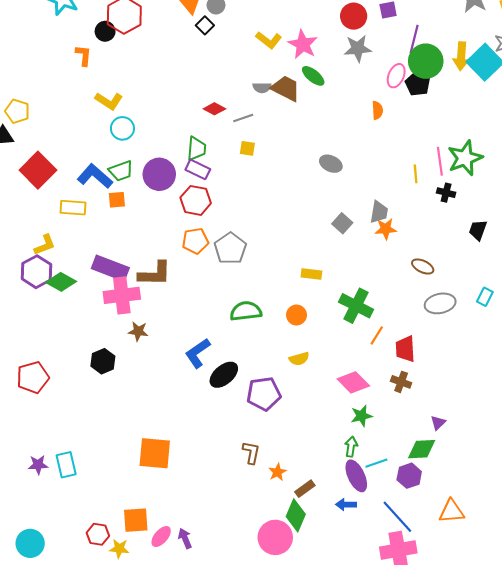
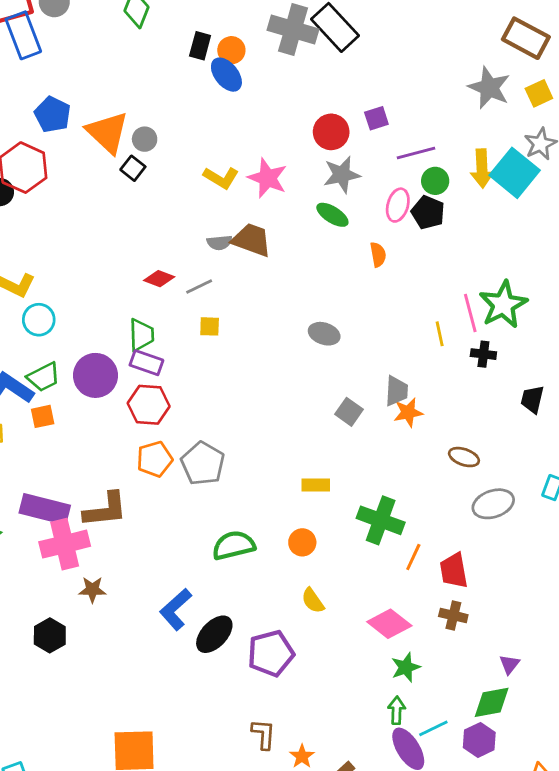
purple line: (414, 39) -> (416, 153), turned 68
green circle: (426, 61) -> (435, 181), size x0.6
green ellipse: (313, 76) -> (332, 215), moved
yellow semicircle: (299, 359) -> (313, 601), turned 78

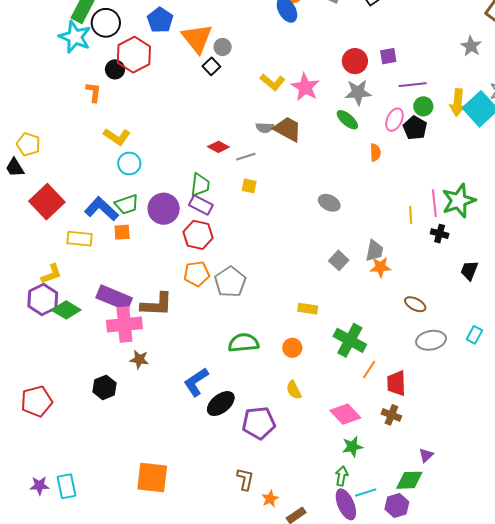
gray star: (489, 88) -> (471, 46), size x0.7

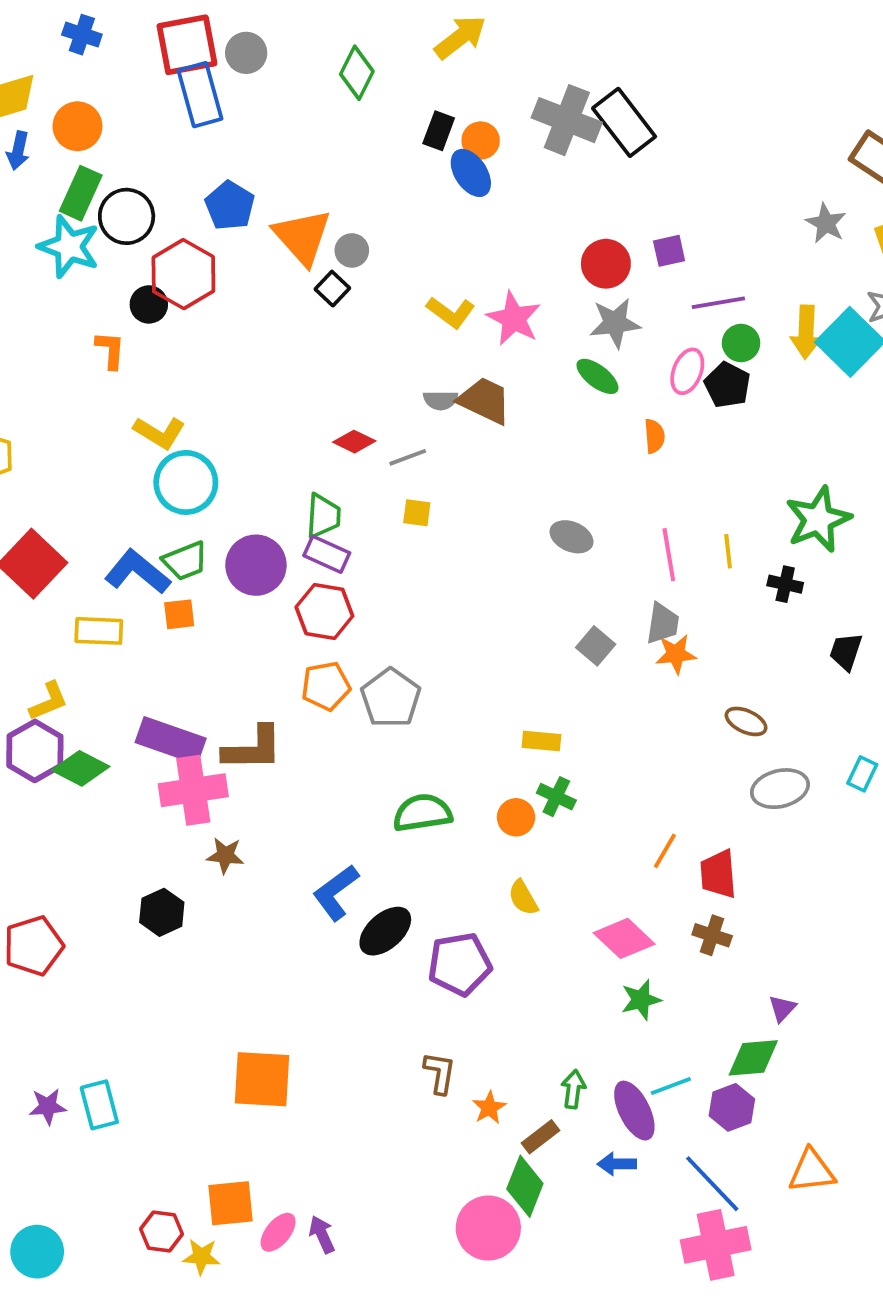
cyan circle: (129, 163) -> (186, 482), size x1.4
pink line: (434, 203) -> (669, 555), moved
green cross: (350, 340) -> (556, 797), moved, size x0.6
green arrow: (342, 476) -> (573, 1089), moved

